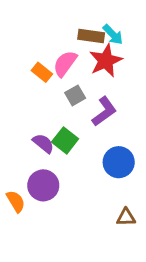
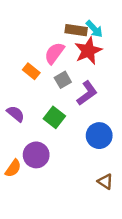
orange rectangle: (42, 72) -> (31, 71), moved
purple semicircle: (43, 143) -> (16, 114), moved
orange semicircle: (16, 201) -> (13, 168), turned 66
brown triangle: (126, 217) -> (105, 182), turned 35

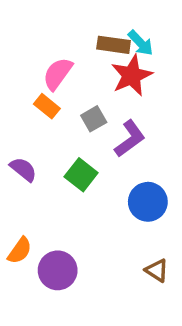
pink semicircle: (54, 53) -> (58, 74), moved
purple circle: (36, 155) -> (58, 270), moved

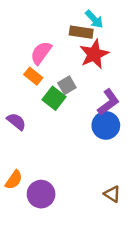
cyan arrow: (141, 43) -> (94, 19), moved
purple L-shape: (130, 139) -> (108, 102), moved
green square: (81, 175) -> (54, 98), moved
blue circle: (148, 202) -> (106, 125), moved

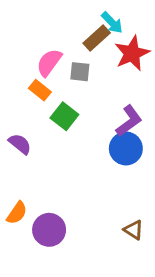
brown rectangle: (81, 32) -> (97, 38), turned -50
red star: (94, 54) -> (132, 53), moved
gray square: (67, 85) -> (80, 72), moved, turned 36

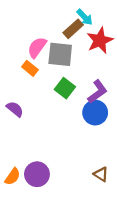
gray square: (80, 72) -> (60, 54), size x1.6
green square: (64, 116) -> (65, 88), moved
orange semicircle: (17, 213) -> (13, 177), moved

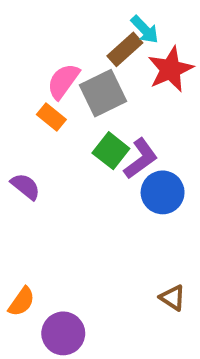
gray square: (60, 54) -> (103, 93), turned -32
purple L-shape: (97, 92) -> (141, 159), moved
purple circle: (37, 174) -> (63, 333), moved

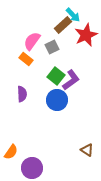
gray square: (103, 93) -> (52, 47), size x0.6
purple semicircle: (26, 186) -> (22, 94), moved, turned 49
blue circle: (163, 192) -> (57, 100), moved

